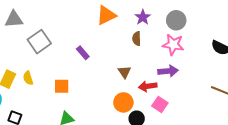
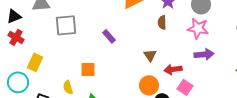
gray square: (39, 42) -> (66, 25), turned 30
purple arrow: (168, 71) -> (204, 54), moved
yellow semicircle: (28, 78) -> (68, 87), moved

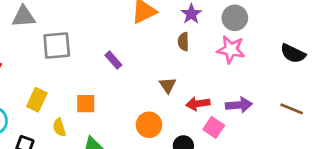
purple arrow: (204, 54) -> (239, 105), moved
yellow rectangle: (35, 62) -> (37, 100), moved
orange circle: (149, 85) -> (149, 125), moved

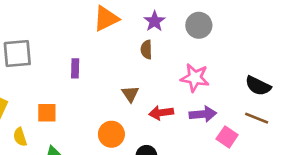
pink star: (231, 50) -> (195, 78), moved
black semicircle: (293, 53) -> (258, 86), moved
purple rectangle: (113, 60) -> (75, 68), turned 42
pink square: (214, 127) -> (227, 137), moved

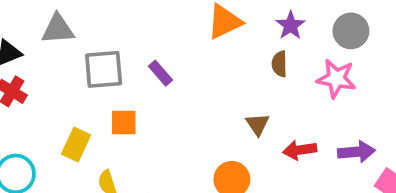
purple rectangle: (75, 68) -> (160, 73), moved, turned -42
pink star: (195, 78) -> (336, 79), moved
orange square: (47, 113) -> (124, 123), moved

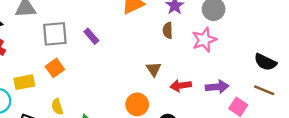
pink star: (336, 79) -> (204, 40), turned -30
orange square: (124, 123) -> (55, 68), moved, turned -36
yellow rectangle: (76, 145) -> (24, 82), moved, turned 54

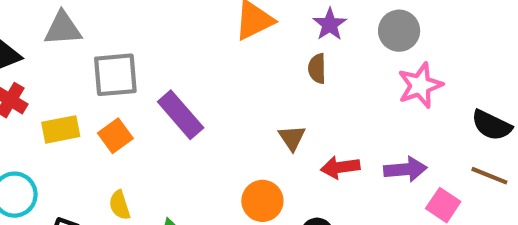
purple rectangle: (91, 36) -> (181, 115), moved, size x1.6
pink star: (204, 40) -> (420, 85), moved
yellow rectangle: (24, 82) -> (61, 129), moved

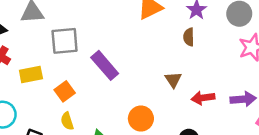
orange square: (115, 136) -> (65, 91), moved
orange circle: (262, 201) -> (141, 119), moved

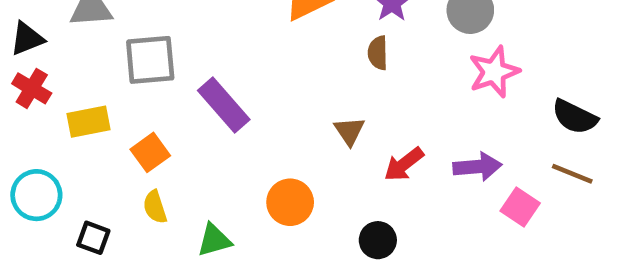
red arrow: (203, 98) -> (404, 164), turned -30

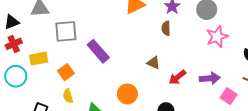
red cross: (32, 88) -> (14, 44), turned 35
brown triangle: (349, 131) -> (153, 63), turned -32
cyan circle: (36, 195) -> (16, 76), moved

